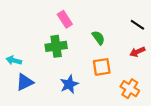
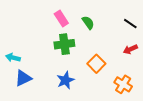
green semicircle: (98, 38) -> (88, 23), moved
green cross: (56, 46) -> (64, 44), moved
orange square: (102, 67) -> (96, 64), turned -36

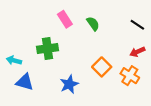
green cross: (64, 44) -> (47, 49), moved
blue triangle: (23, 78) -> (25, 82), turned 42
orange cross: (123, 84) -> (130, 76), moved

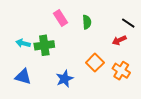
green semicircle: (93, 24) -> (87, 22), turned 32
red arrow: (137, 52) -> (119, 40), moved
cyan arrow: (14, 60) -> (23, 43), moved

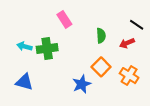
green semicircle: (87, 22) -> (101, 36), moved
blue star: (65, 79) -> (82, 84), moved

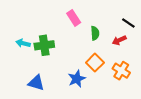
pink rectangle: (64, 19) -> (74, 18), moved
blue triangle: (24, 82) -> (36, 83), moved

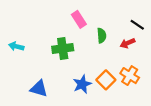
cyan arrow: (23, 43) -> (16, 46), moved
green cross: (44, 45) -> (63, 49), moved
orange square: (95, 63) -> (106, 80), moved

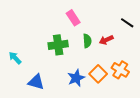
green semicircle: (102, 36) -> (87, 41), moved
red arrow: (128, 43) -> (106, 40), moved
cyan arrow: (16, 46) -> (15, 58), moved, turned 32

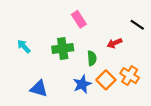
green semicircle: (87, 41) -> (92, 58), moved
cyan arrow: (15, 58) -> (24, 46), moved

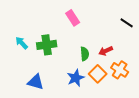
red arrow: (115, 43) -> (106, 51), moved
green cross: (63, 49) -> (47, 45), moved

